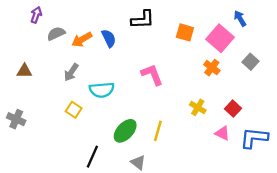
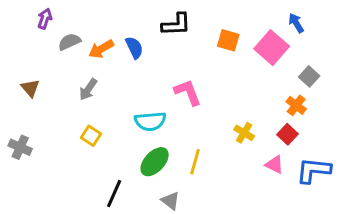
orange cross: (212, 68) -> (296, 105), moved
brown triangle: (24, 71) -> (30, 88), turned 49
cyan semicircle: (102, 90) -> (150, 121), moved

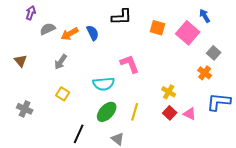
red square: (287, 134) -> (170, 113), moved
gray cross: (20, 147) -> (25, 109), moved
blue L-shape: (313, 170) -> (219, 102), moved

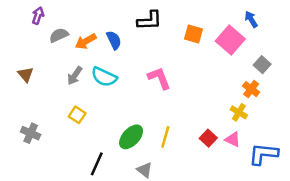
cyan semicircle: (104, 84) -> (104, 77), moved, turned 30
yellow cross: (169, 92) -> (239, 112), moved
blue L-shape: (219, 102) -> (263, 154), moved

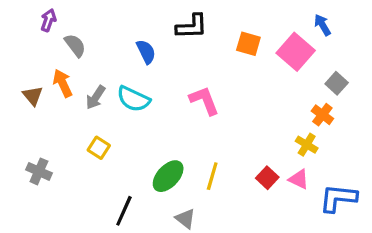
gray semicircle: (59, 35) -> (75, 45), turned 78
orange arrow: (86, 41) -> (63, 83), moved, turned 95

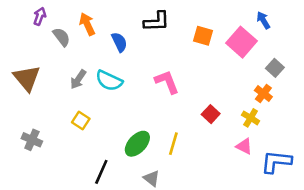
orange arrow: (63, 83) -> (87, 24), moved
brown triangle: (33, 96) -> (27, 78), size x1.6
red square: (267, 178) -> (211, 114), moved

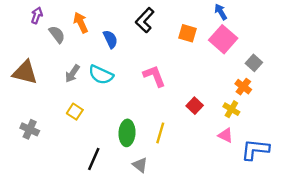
blue arrow: (263, 20) -> (221, 12), moved
black L-shape: (157, 22) -> (145, 20), turned 135
brown triangle: (27, 78) -> (25, 72), turned -36
green ellipse: (137, 144) -> (127, 133), turned -40

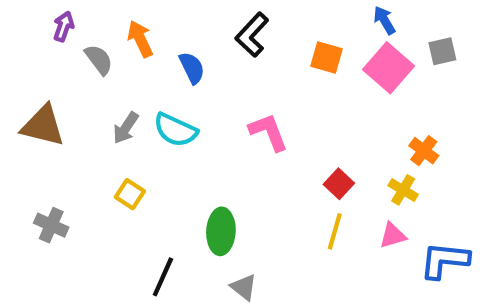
gray square: (254, 63) -> (442, 51), moved, turned 35
yellow line: (160, 133) -> (335, 231), moved
pink triangle: (225, 135) -> (393, 235), turned -42

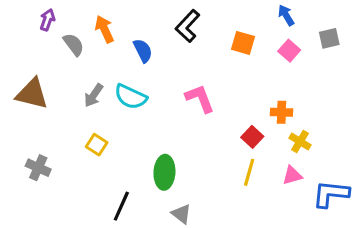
pink square: (389, 68) -> (289, 51), size x0.6
orange cross: (424, 151) -> (281, 112), moved, turned -35

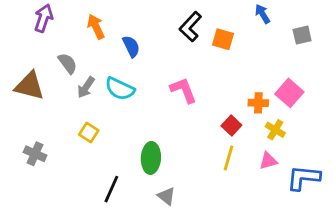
purple arrow: (47, 20) -> (44, 18), size x1.4
black L-shape: (188, 26) -> (190, 27), moved
gray semicircle: (74, 44) -> (68, 63), moved
pink square: (289, 51) -> (289, 93), moved, size x1.4

